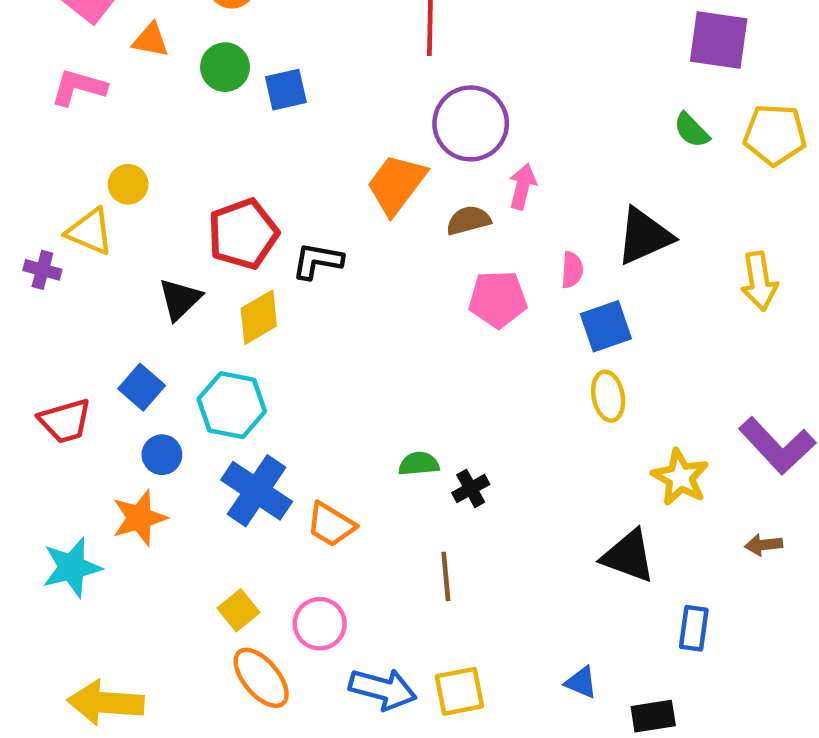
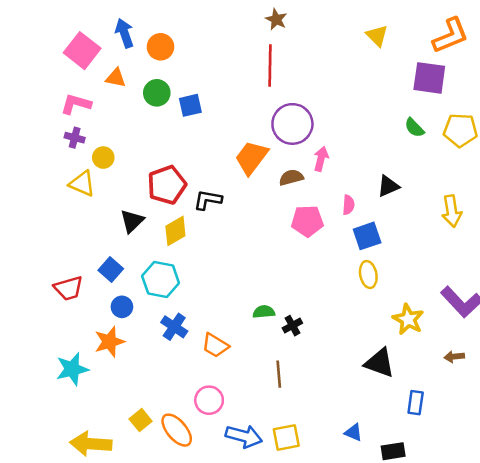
black triangle: (644, 236) -> (388, 186), size x0.7
purple cross: (42, 270) -> (75, 138), moved
blue cross: (257, 491) -> (174, 327), size x0.7
yellow square: (239, 610) -> (141, 420), moved

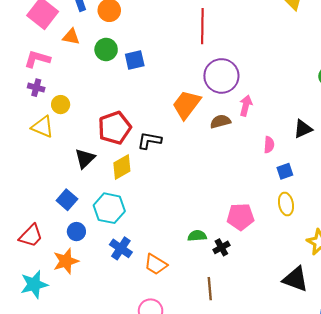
pink pentagon: (307, 221) -> (240, 217), moved
blue square: (367, 236) -> (285, 171), size x0.7
red trapezoid: (68, 288) -> (31, 236), moved, turned -30

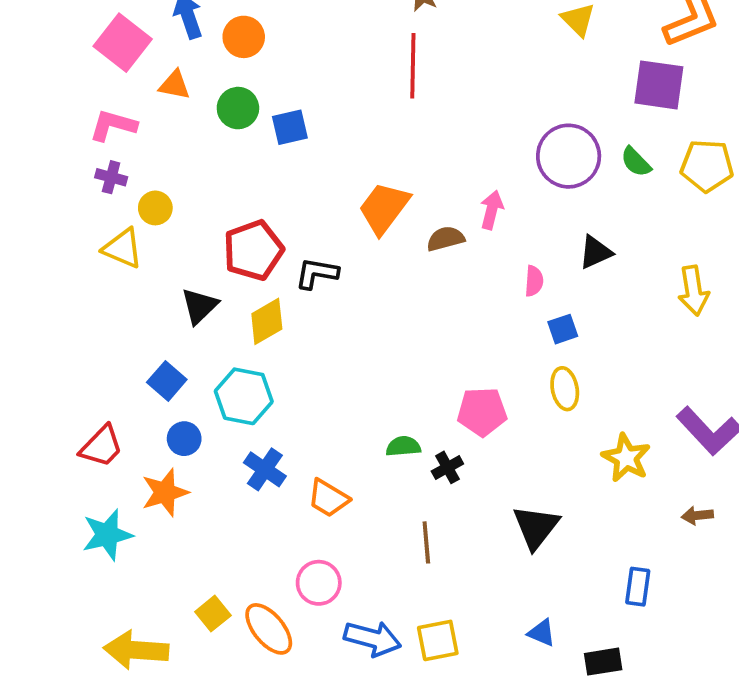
purple circle: (221, 76) -> (569, 156), moved
black triangle: (296, 279) -> (536, 527), moved, turned 48

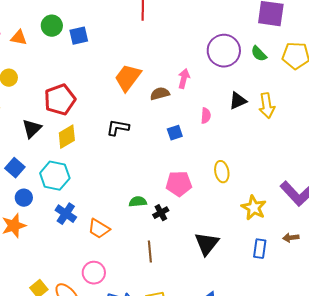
orange triangle: (175, 85) -> (19, 38), moved
black L-shape: (317, 273) -> (118, 128), moved
yellow arrow: (693, 291) -> (267, 106), moved
blue square: (563, 329) -> (175, 133), moved
blue rectangle: (638, 587) -> (260, 249), moved

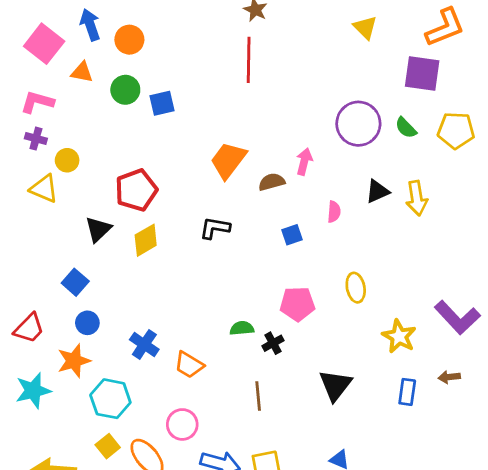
orange triangle: (19, 38) -> (82, 72), moved
cyan hexagon: (55, 176) -> (110, 399), moved

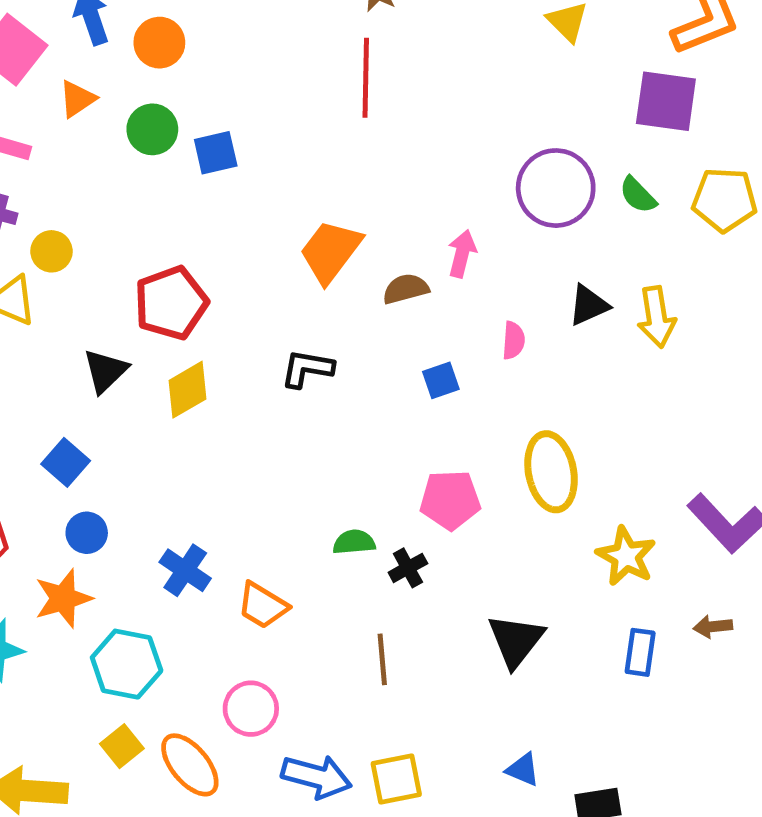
orange triangle: (82, 72) -> (77, 99), turned -45
yellow ellipse: (356, 288) -> (551, 472), size x1.5

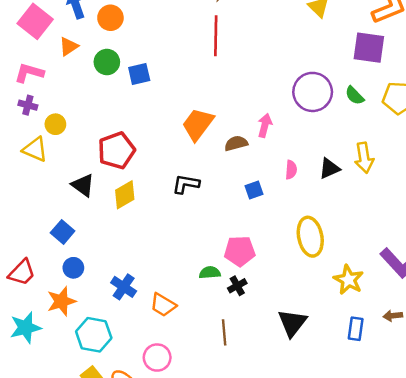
black triangle: (589, 305) -> (329, 168), moved
black triangle: (105, 371) -> (83, 185), turned -40
pink pentagon: (450, 500) -> (240, 251), moved

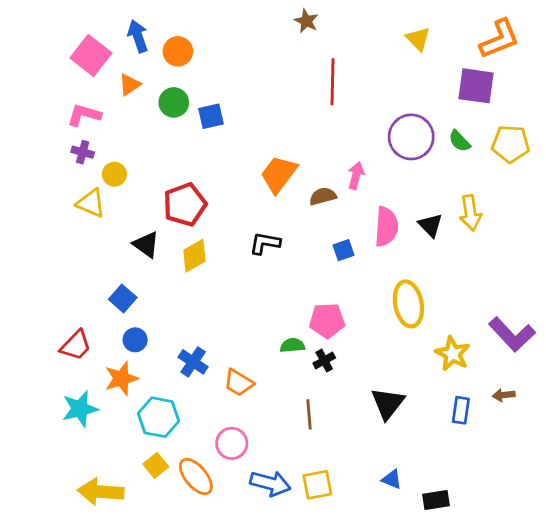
red line: (216, 36) -> (332, 82), moved
black triangle: (329, 168) -> (430, 225), turned -50
pink semicircle: (291, 170) -> (386, 227), size x1.8

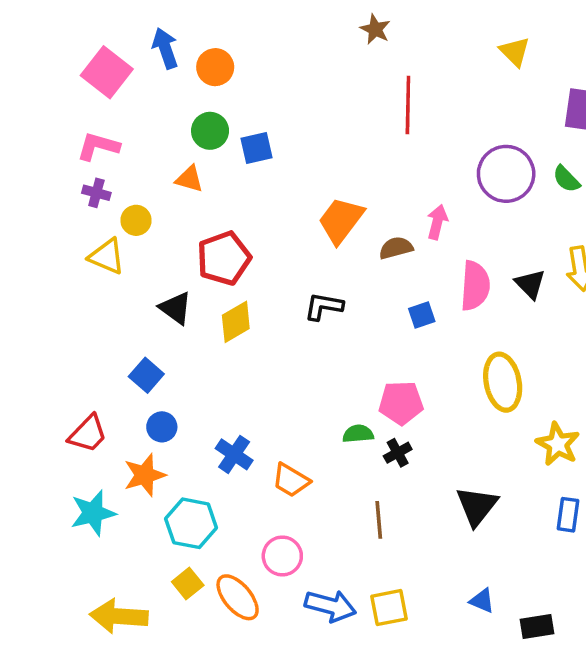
orange triangle: (130, 84) -> (189, 179), moved, turned 50

